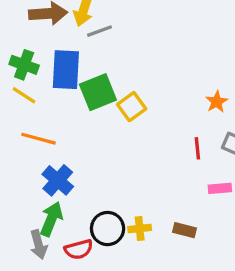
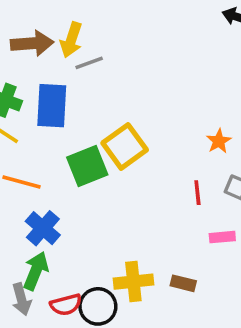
green square: (98, 92) -> (87, 166), moved
yellow square: (132, 107) -> (125, 146), size x1.4
black circle: (108, 229) -> (98, 306), moved
yellow cross: (140, 229) -> (133, 282), size x1.5

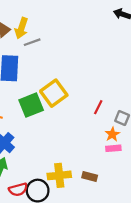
orange star: (219, 141) -> (112, 134), moved
red line: (197, 193) -> (98, 107), moved, turned 32

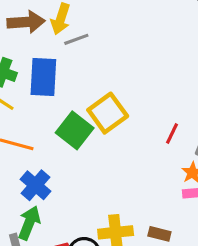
green square: (31, 105) -> (75, 130), turned -30

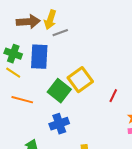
red line: (172, 133) -> (113, 96), moved
blue cross: (35, 185) -> (59, 124), moved, turned 30

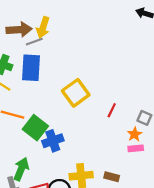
gray line: (60, 33) -> (34, 42), moved
green square: (59, 91) -> (35, 128), moved

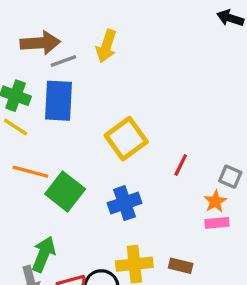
yellow arrow: (43, 27) -> (106, 46), moved
blue cross: (53, 141) -> (125, 203), moved

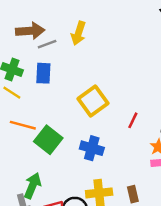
blue rectangle: (58, 101) -> (43, 73), size x0.7
blue cross: (125, 203) -> (92, 148), turned 35
brown rectangle: (181, 266) -> (133, 194), turned 63

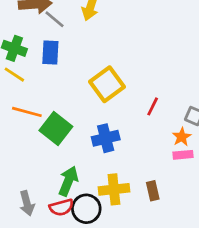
gray line: (47, 44) -> (54, 19), turned 60
blue cross: (92, 148) -> (106, 138), turned -30
green arrow: (33, 186) -> (68, 181), moved

